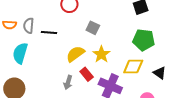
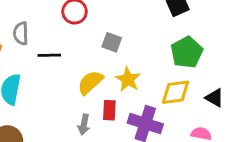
gray semicircle: (29, 26) -> (21, 33), moved
green pentagon: (144, 40) -> (187, 52), turned -30
red rectangle: (87, 74) -> (109, 110), turned 48

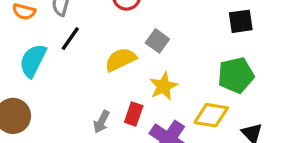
black line: (49, 55) -> (70, 39), moved, turned -70
yellow semicircle: (90, 82) -> (121, 60), moved

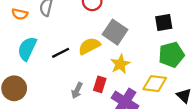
black square: (241, 21) -> (164, 22), moved
black line: (70, 39) -> (61, 53), moved, turned 30
gray square: (157, 41) -> (115, 32), size x1.5

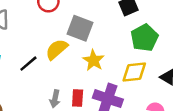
red rectangle: (100, 84) -> (78, 98), moved

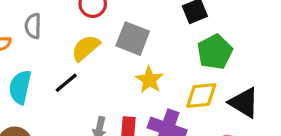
yellow semicircle: (57, 49) -> (86, 48), moved
black triangle: (168, 77) -> (244, 103), size x1.5

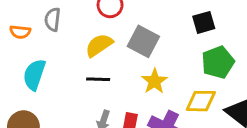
black line: (66, 83) -> (98, 79), moved, turned 35

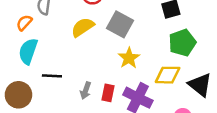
orange semicircle: (20, 32) -> (24, 23), moved, turned 126
black line: (98, 79) -> (52, 76), moved

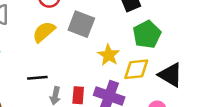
yellow star: (129, 58) -> (109, 55), moved
black line: (52, 76) -> (37, 78), moved

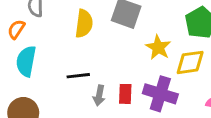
yellow semicircle: (44, 32) -> (84, 24), turned 140

